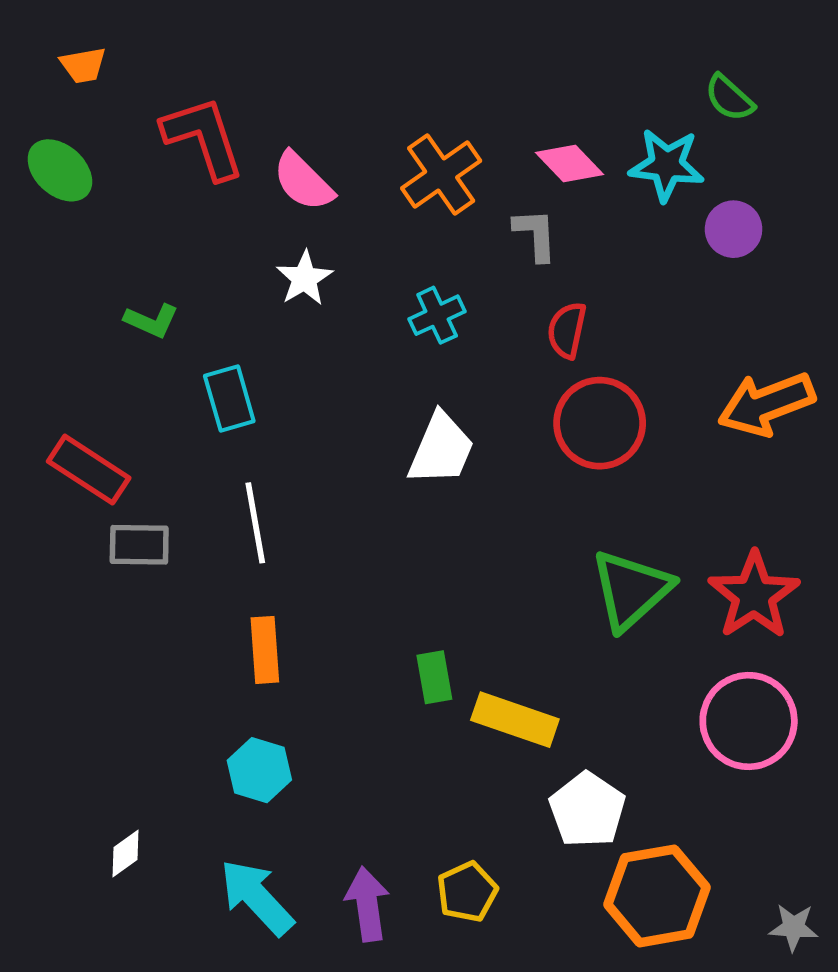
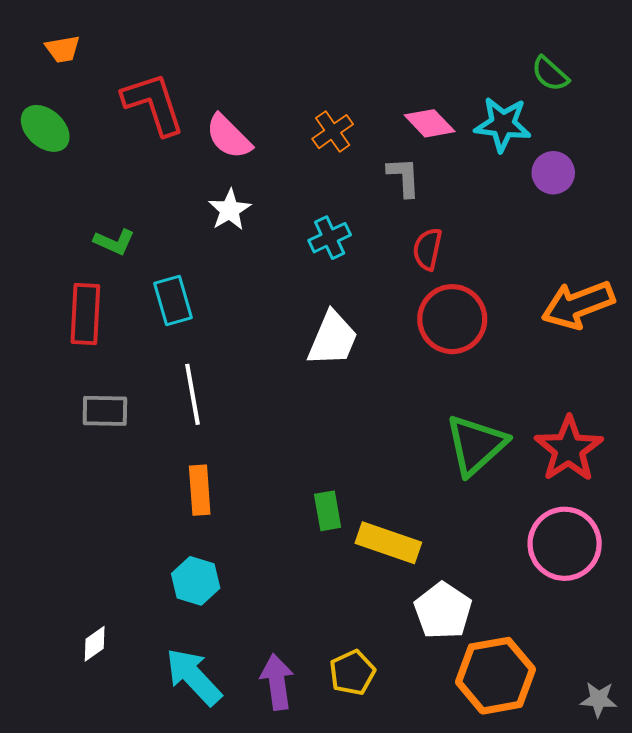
orange cross: (441, 174) -> (333, 132), size x0.7
red rectangle: (89, 470) -> (85, 314), moved, turned 60

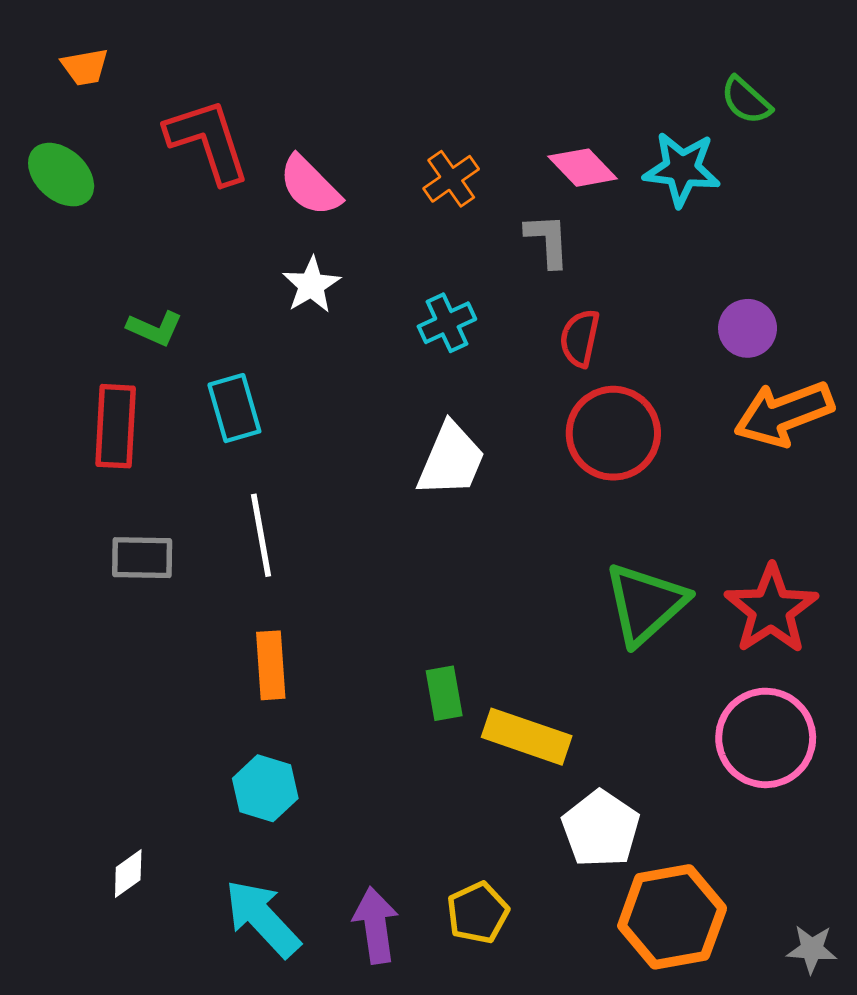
purple circle: (553, 173) -> (748, 328), moved

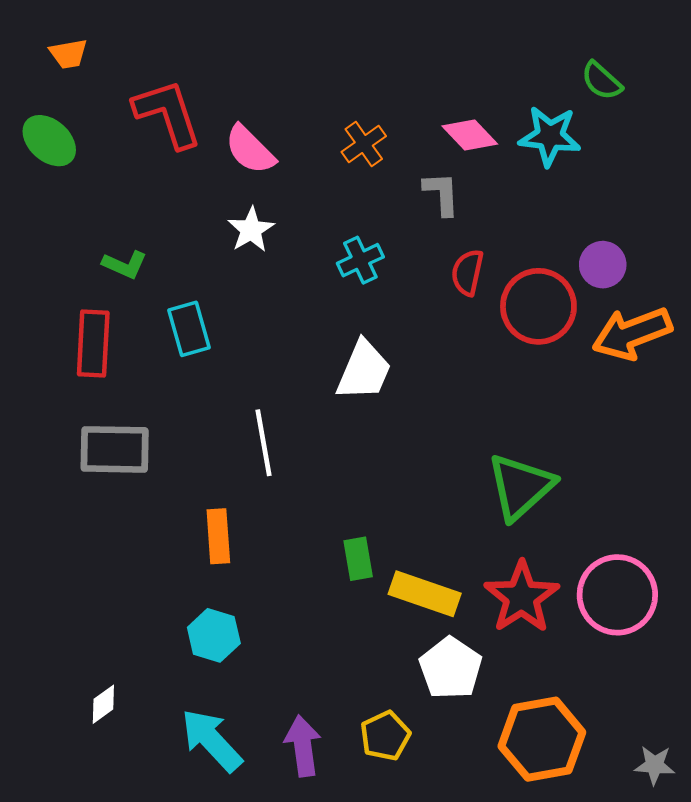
red circle: (613, 433) -> (538, 306), moved
white line: (261, 535) -> (263, 443), moved
gray rectangle: (142, 558) -> (115, 449), size x1.4
red star: (771, 609) -> (522, 597), moved
white pentagon: (601, 829) -> (451, 668), moved

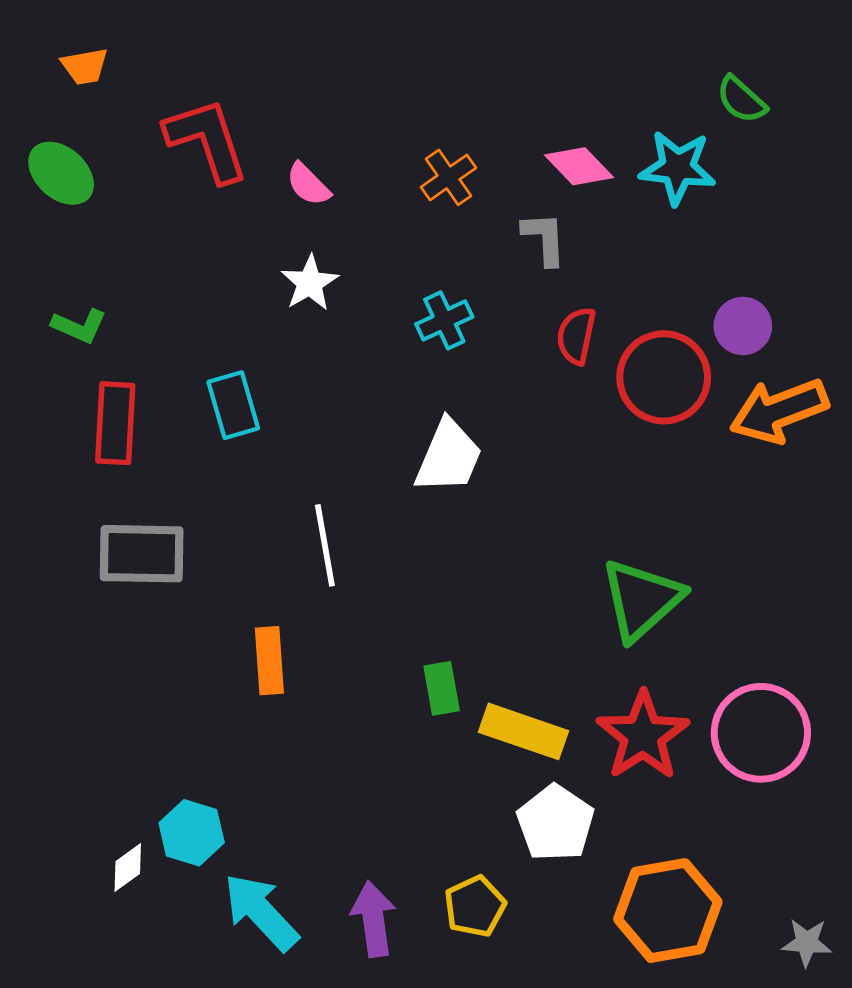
pink semicircle: (250, 150) -> (308, 184), size x0.7
green L-shape: (125, 265) -> (79, 326), moved
cyan hexagon: (214, 635) -> (192, 833), moved

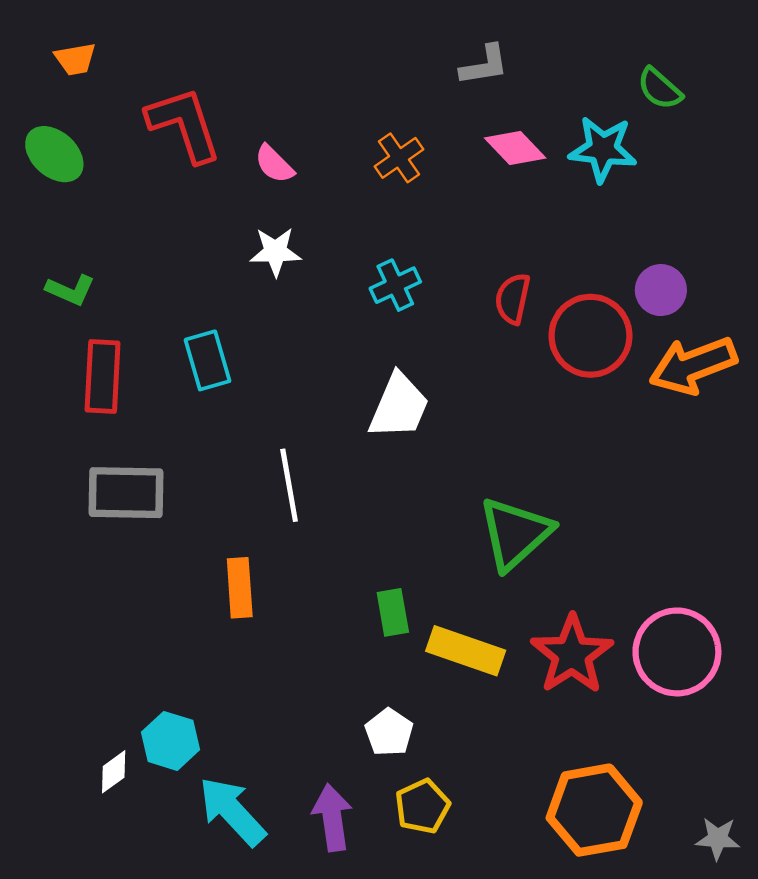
gray L-shape: (544, 239) -> (484, 65), moved, turned 84
white star: (310, 283) -> (275, 252), turned 30
green triangle: (641, 600) -> (515, 533), moved
white pentagon: (555, 823) -> (389, 732), moved, size x0.7

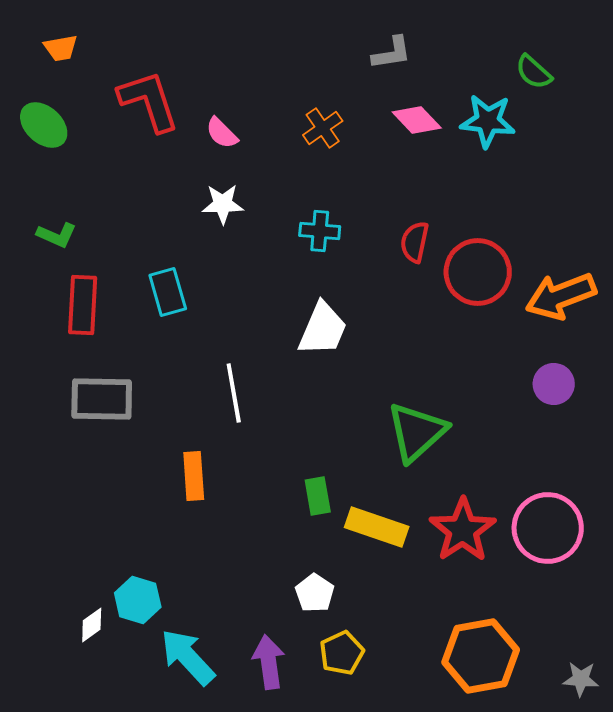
cyan cross: (395, 285) -> (320, 231), turned 30
purple circle: (661, 290) -> (554, 384), moved

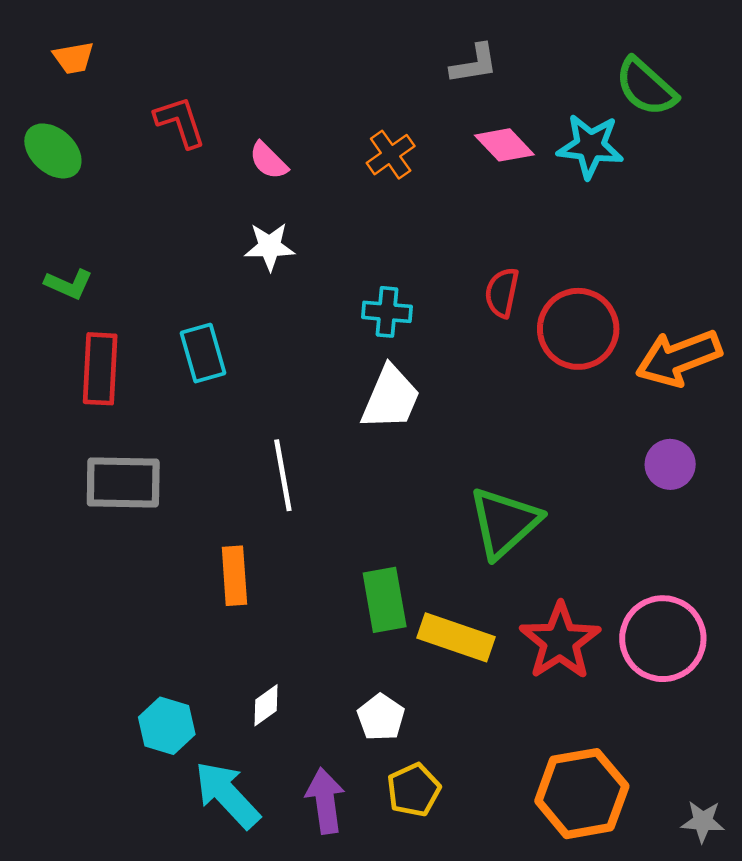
green semicircle: (534, 72) -> (646, 87), size x1.4
red L-shape: (149, 101) -> (180, 122), size x0.7
cyan cross: (320, 231) -> (387, 312), moved
green rectangle: (318, 496) -> (385, 600), size x1.4
white diamond: (92, 625) -> (266, 705), moved

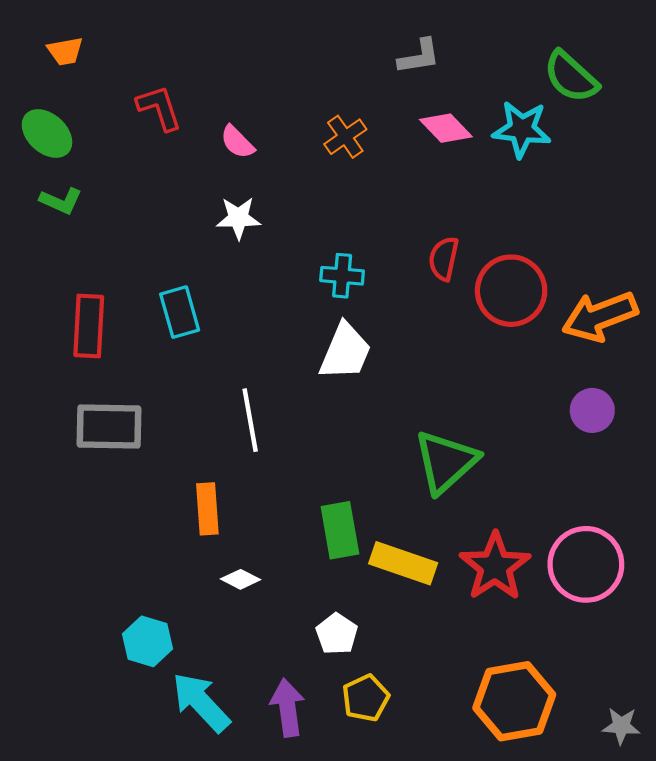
green L-shape: (69, 284) -> (61, 201), moved
white diamond: (266, 705) -> (241, 579), moved, turned 63

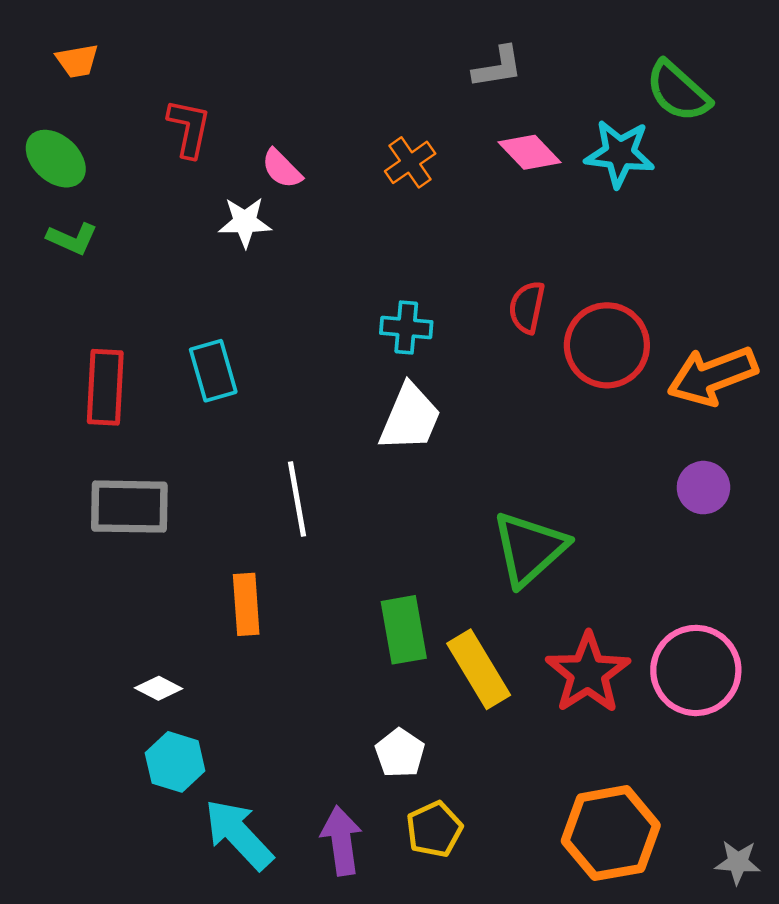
red L-shape: (159, 108) -> (189, 128), turned 30
white star: (238, 218) -> (245, 222), moved
yellow rectangle: (403, 563) -> (479, 669), turned 40
white diamond: (241, 579) -> (159, 688), moved

